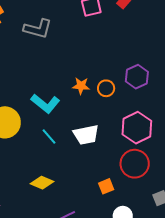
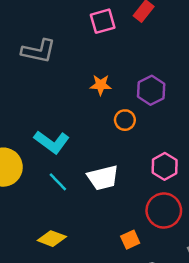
purple hexagon: (137, 77) -> (151, 90), moved
orange star: (81, 86) -> (101, 85), moved
pink hexagon: (137, 128) -> (165, 166), size x0.7

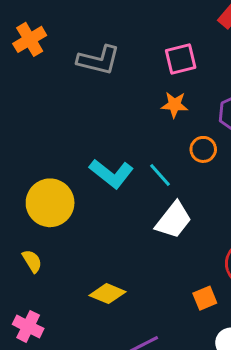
pink square: (103, 21) -> (181, 59), moved
white trapezoid: (103, 178) -> (174, 220), turned -40
cyan line: (58, 182) -> (160, 175), moved

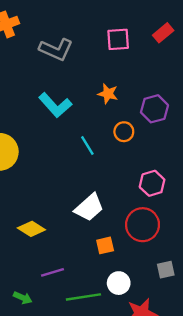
pink square: (181, 59) -> (118, 39), moved
cyan L-shape: (111, 174) -> (55, 105), moved
white trapezoid: (174, 220) -> (89, 207), moved

